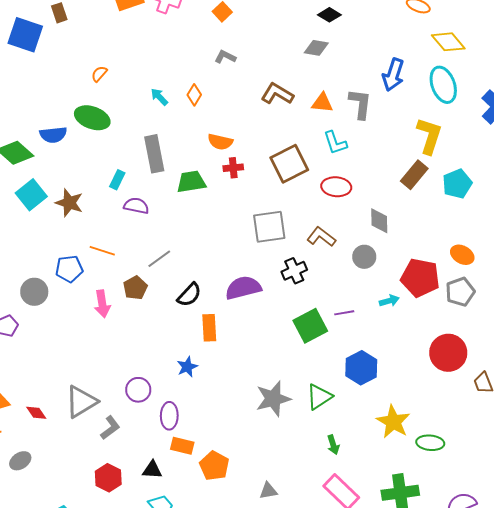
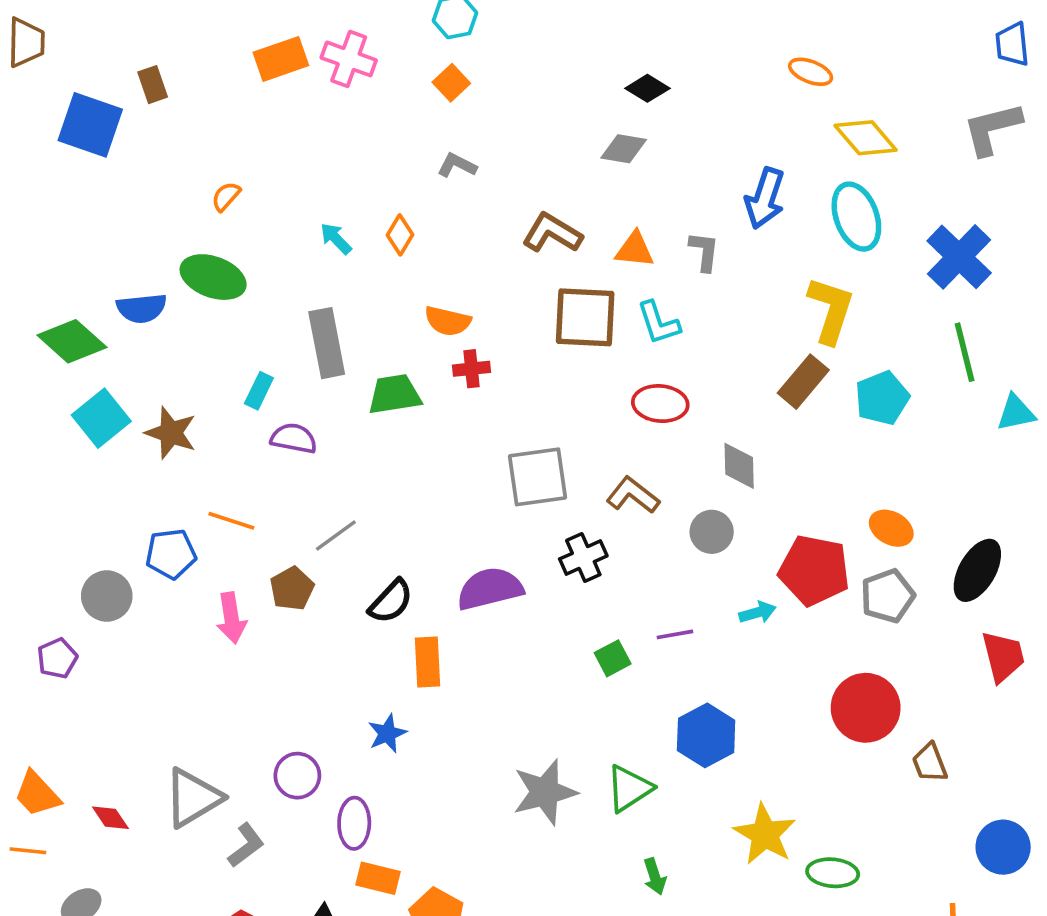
gray L-shape: (360, 104) -> (704, 251), size x0.7
brown square: (289, 164) -> (585, 317), moved, turned 30
green square: (310, 326) -> (613, 658), size x0.6

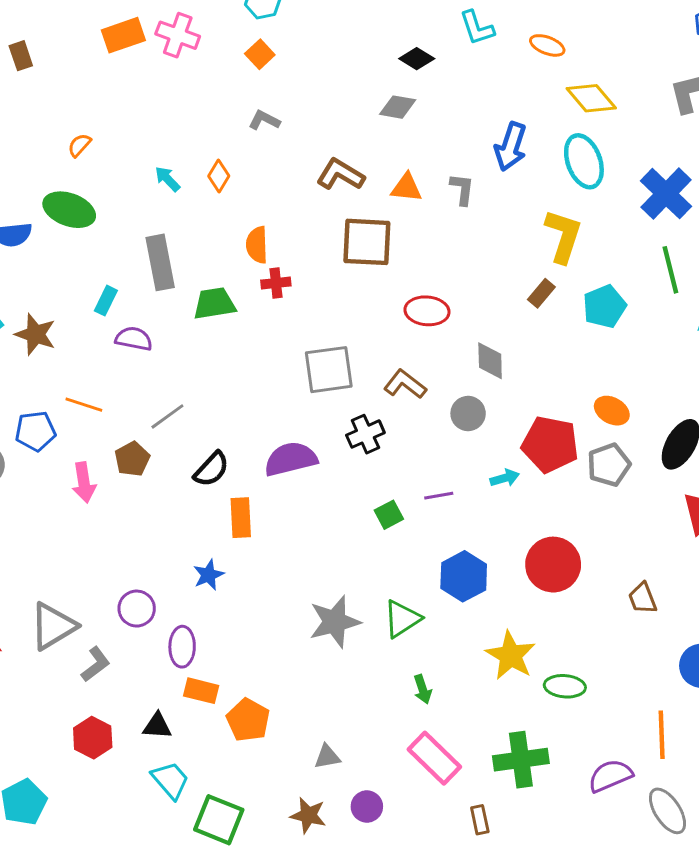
orange semicircle: (448, 321) -> (257, 245), turned 75
cyan L-shape: (658, 323) -> (477, 28), moved
brown rectangle: (803, 382) -> (541, 293), size x0.7
red circle: (866, 708) -> (553, 565), moved

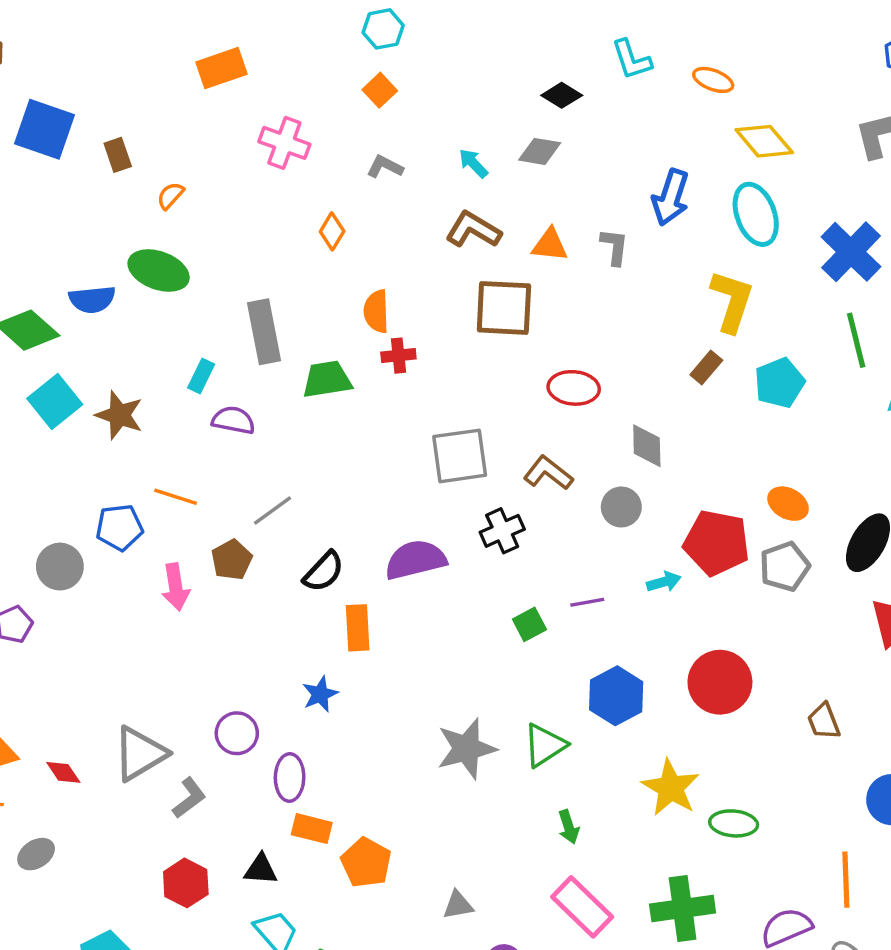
pink cross: (178, 35) -> (284, 143), moved
brown rectangle: (21, 56) -> (118, 155), moved
cyan arrow: (167, 179) -> (473, 163), moved

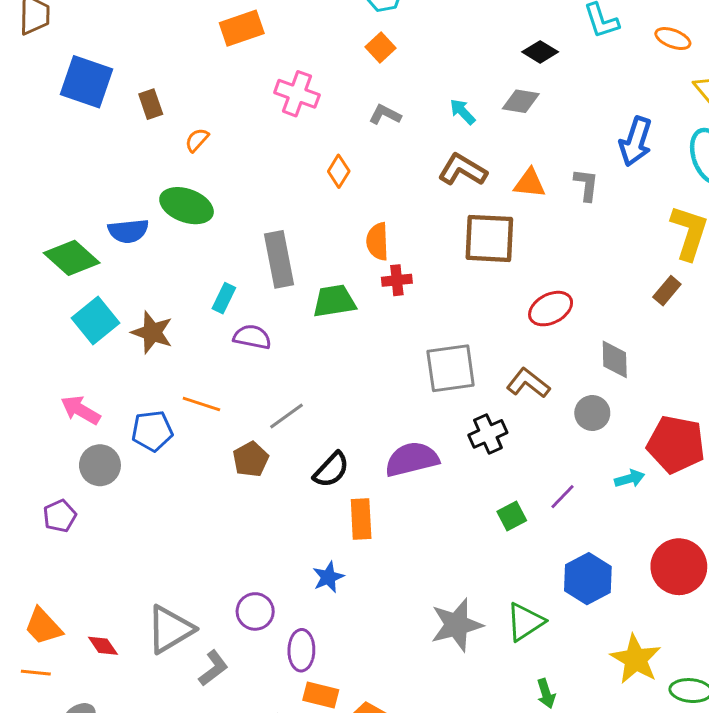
red ellipse: (574, 388) -> (551, 309), turned -33
pink arrow: (176, 587) -> (81, 410), moved, turned 129
purple line: (587, 602) -> (562, 497), turned -36

